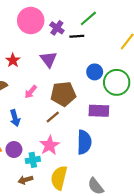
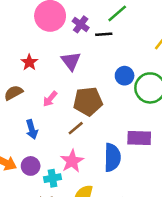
purple rectangle: (99, 111) -> (139, 138), moved

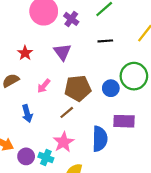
black line: (104, 34) -> (105, 41), moved
blue circle: (125, 76) -> (111, 88), moved
purple circle: (31, 166) -> (26, 156), moved
cyan cross: (53, 178) -> (46, 158), turned 32

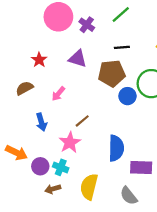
purple triangle: (62, 52) -> (78, 59), turned -36
brown pentagon: (78, 88) -> (112, 73), moved
purple rectangle: (124, 121) -> (141, 167), moved
pink star: (63, 142) -> (70, 142), moved

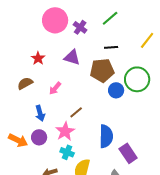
purple circle: (40, 166) -> (39, 137), moved
cyan cross: (61, 167) -> (67, 152), moved
purple rectangle: (141, 167) -> (128, 153), turned 54

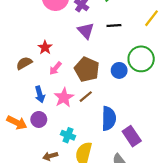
purple triangle: (72, 57) -> (86, 31), moved, turned 30
red star: (38, 58) -> (45, 47), moved
brown pentagon: (102, 70) -> (87, 69), moved, turned 30
brown line: (76, 112) -> (86, 97), moved
pink star: (65, 131) -> (64, 98), moved

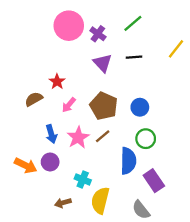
green circle: (141, 59) -> (146, 139), moved, size x0.7

